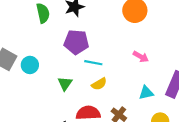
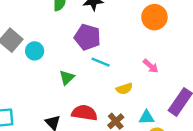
yellow semicircle: (99, 84) -> (124, 89), moved
cyan triangle: (146, 93) -> (147, 117), moved

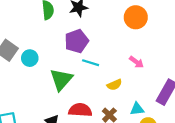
purple pentagon: (87, 37) -> (77, 41), turned -30
green triangle: (67, 78) -> (61, 80), size x1.6

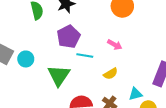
pink arrow: (136, 62) -> (115, 45), moved

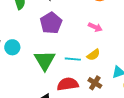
cyan line: (85, 55) -> (73, 59), moved

